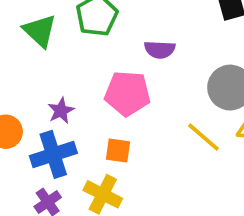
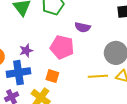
yellow line: (204, 137) -> (98, 76), turned -54

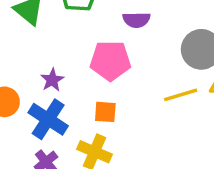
blue cross: (18, 73) -> (48, 119), turned -35

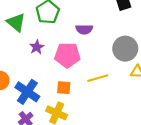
purple star: (52, 80) -> (37, 47), moved
yellow line: (181, 95) -> (98, 78), moved

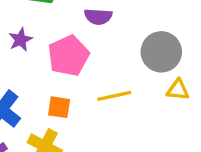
pink pentagon: (67, 55) -> (68, 56), turned -30

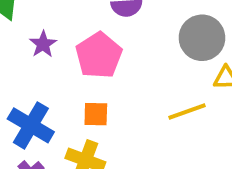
yellow line: (114, 96) -> (187, 112), moved

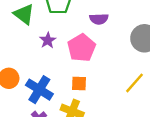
yellow line: (187, 112) -> (134, 83), turned -30

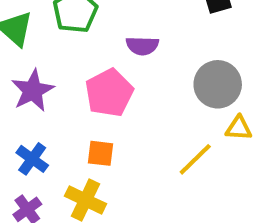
purple star: (48, 40) -> (33, 91), moved, size x1.5
blue cross: (39, 90) -> (32, 159), size x0.7

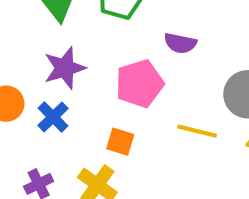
blue cross: (32, 159) -> (53, 117), moved
yellow line: (195, 159) -> (197, 131), moved, turned 48

